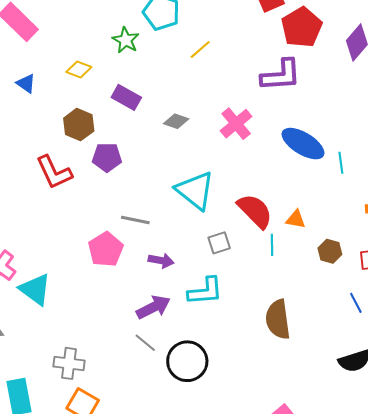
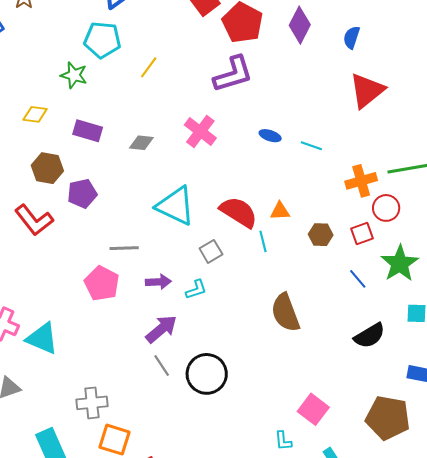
blue ellipse: (303, 144) -> (270, 136), size x0.5
cyan line: (341, 163) -> (311, 146), turned -50
cyan L-shape: (205, 291) -> (196, 289), moved, size x0.6
gray line: (145, 343) -> (162, 365), turned 30

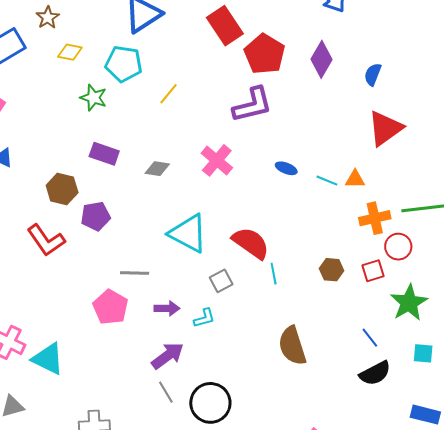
yellow diamond: (35, 114) -> (70, 52), moved
orange triangle: (280, 211) -> (355, 179), moved
blue line: (358, 279) -> (370, 338), moved

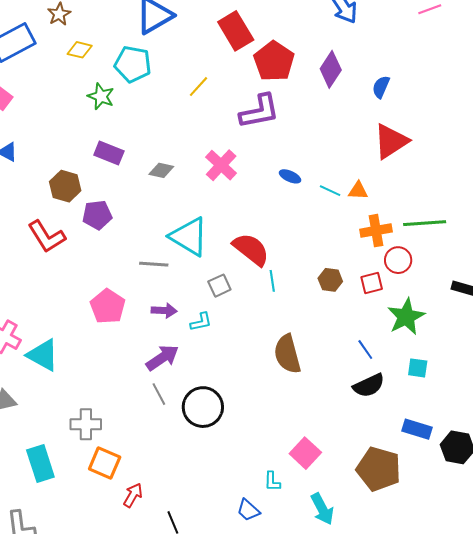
yellow line: (169, 94) -> (199, 87), moved
gray line: (135, 273) -> (154, 264), moved

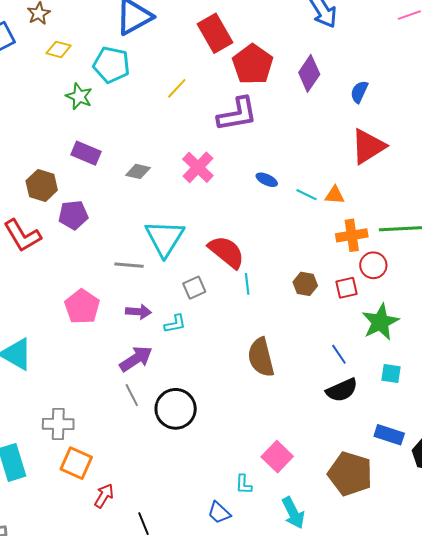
cyan triangle: (189, 237) -> (165, 238), turned 30

